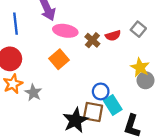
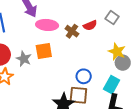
orange square: (59, 59) -> (44, 51), turned 36
gray star: (33, 93) -> (24, 59), moved
cyan rectangle: (113, 105) -> (112, 85), moved, turned 66

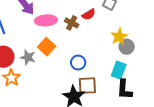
orange square: (44, 51) -> (47, 47), turned -30
yellow star: (117, 52) -> (119, 37), turned 30
blue circle: (84, 76) -> (78, 63), moved

